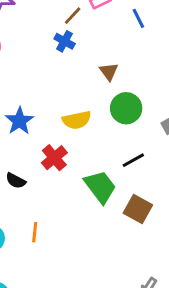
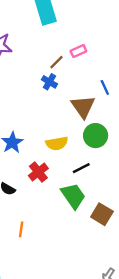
blue line: (138, 18) -> (105, 87), moved
brown triangle: (109, 72) -> (83, 107), size x1.6
black line: (133, 160) -> (81, 168), moved

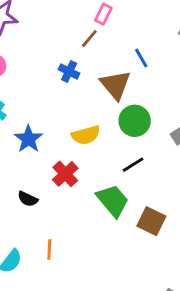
pink rectangle: (78, 51) -> (103, 14), turned -35
brown line: (56, 62) -> (89, 39), moved
blue cross: (49, 82) -> (69, 71), moved
black line: (81, 168) -> (133, 165), moved

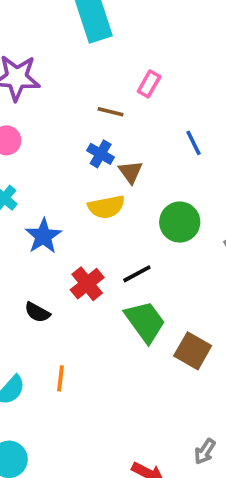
brown line: (89, 39) -> (111, 112), moved, turned 60
brown triangle: (115, 85) -> (131, 172), moved, size x0.6
yellow semicircle: (86, 135) -> (106, 207), moved
black line: (133, 165) -> (137, 274), moved

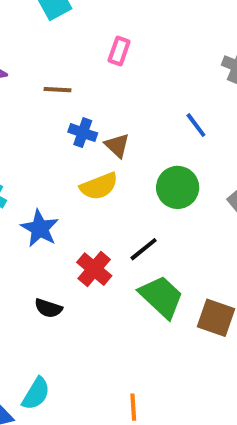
brown line: (111, 112) -> (58, 90), moved
blue line: (194, 143) -> (196, 125), moved
orange line: (60, 378) -> (133, 407), moved

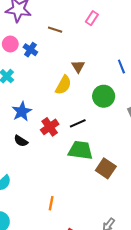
blue cross: (83, 133) -> (30, 50), moved
yellow semicircle: (99, 186) -> (63, 85), turned -54
blue star: (40, 228) -> (22, 111), moved
green trapezoid: (161, 297) -> (80, 150), turned -50

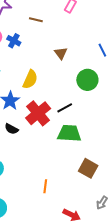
yellow semicircle: (63, 85) -> (30, 79), moved
red cross: (50, 127) -> (38, 113), size x1.4
brown square: (106, 168) -> (88, 168), moved

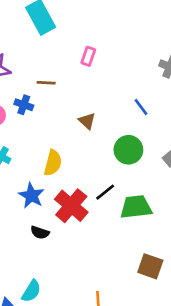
blue cross: (14, 41) -> (24, 105), moved
green trapezoid: (69, 133) -> (136, 207), moved

